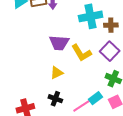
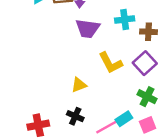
cyan cross: (91, 16) -> (125, 19), size x0.7
purple trapezoid: (59, 43) -> (88, 29), moved

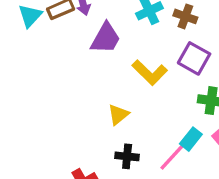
purple trapezoid: (88, 29) -> (106, 38), turned -50
brown cross: (148, 32) -> (185, 16), turned 35

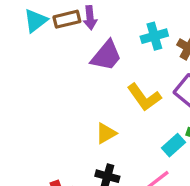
cyan rectangle: (191, 139) -> (174, 145), moved

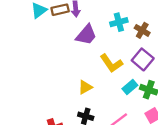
cyan rectangle: (174, 145) -> (130, 87), moved

